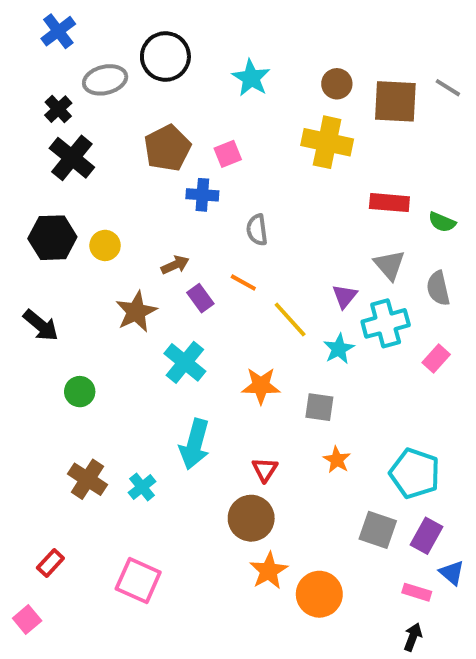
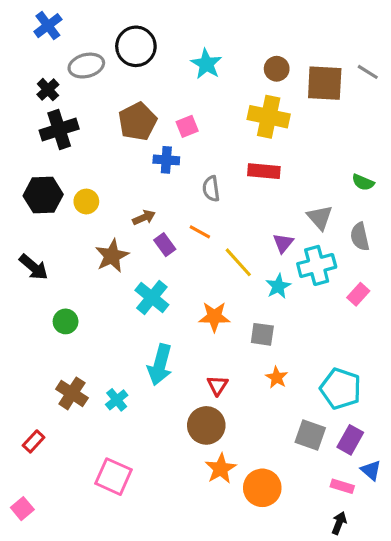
black cross: (72, 158) -> (59, 130), turned 33
red rectangle: (389, 203) -> (264, 171), moved
red rectangle: (50, 563) -> (34, 441), moved

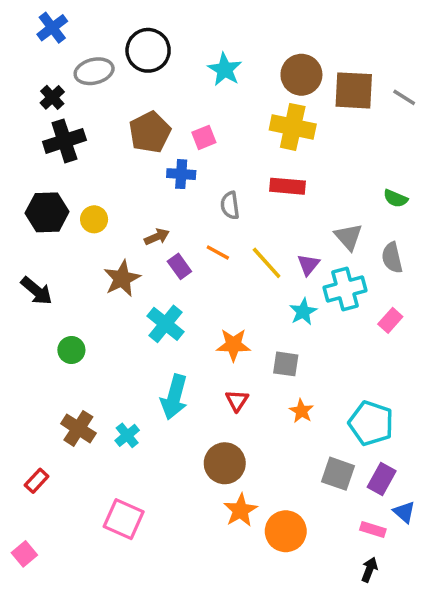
brown circle: (277, 69) -> (301, 75), size x1.5
gray line: (368, 72) -> (404, 97), moved
yellow line: (238, 262) -> (267, 263), moved
red triangle: (217, 385) -> (237, 401), moved

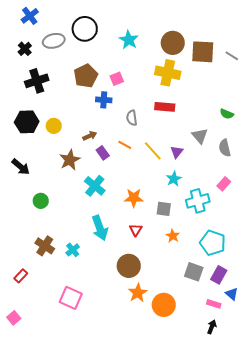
black cross: (52, 97) -> (25, 49), moved
cyan cross: (345, 289) -> (198, 201), moved
cyan arrow: (174, 397) -> (100, 228), turned -35

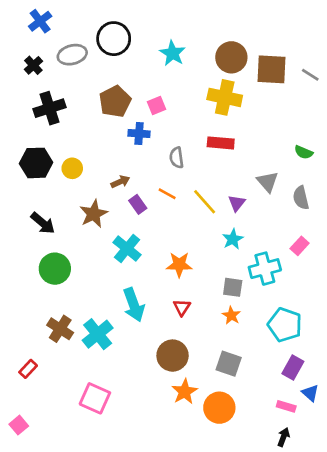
black arrow: (21, 167) -> (43, 223), moved
green circle: (41, 201) -> (55, 269), size x1.5
gray square: (164, 209) -> (233, 287), moved
cyan cross: (73, 250) -> (98, 334), size x1.6
gray square: (194, 272) -> (229, 364), moved

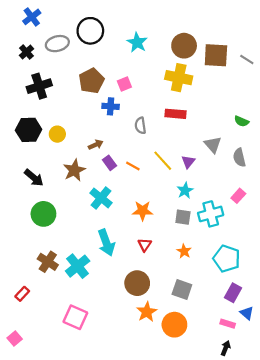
orange line: (167, 194) -> (133, 166), moved
gray square: (233, 287) -> (183, 217), moved

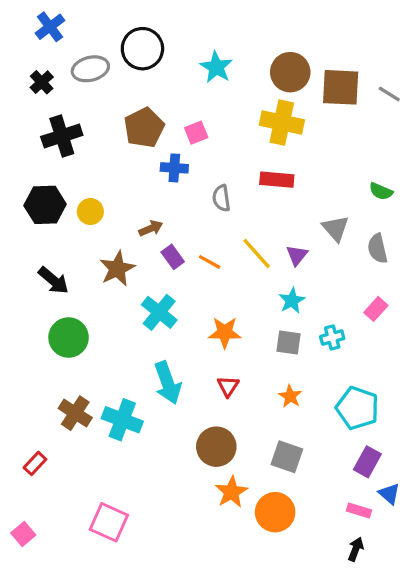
cyan cross: (211, 214) -> (332, 338), size x0.6
cyan cross: (78, 266) -> (122, 420), turned -30
pink square: (75, 317) -> (109, 522), moved

